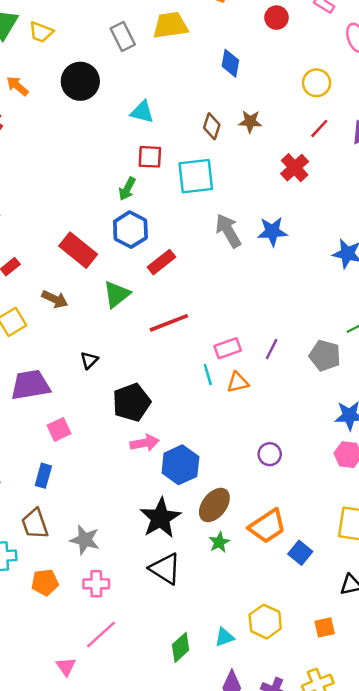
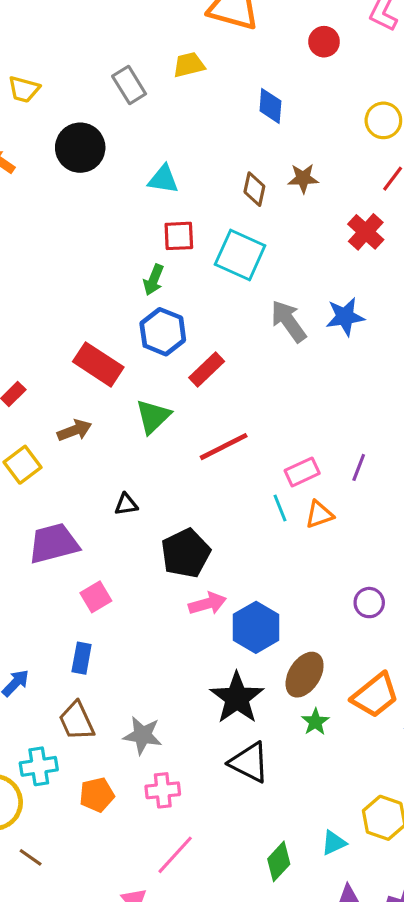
yellow trapezoid: (170, 25) -> (189, 65), size x0.7
cyan square: (196, 176) -> (240, 255), turned 36
brown arrow: (55, 299) -> (74, 430), turned -40
black triangle: (89, 360) -> (126, 504), turned 42

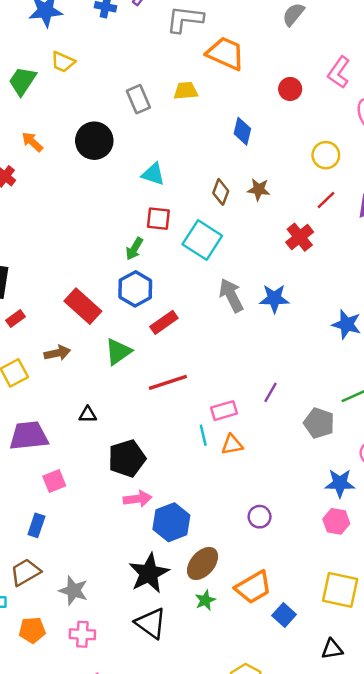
yellow trapezoid: (24, 89) -> (63, 62), moved
purple line: (359, 467) -> (270, 392), moved
brown trapezoid: (77, 721) -> (25, 572), turned 76

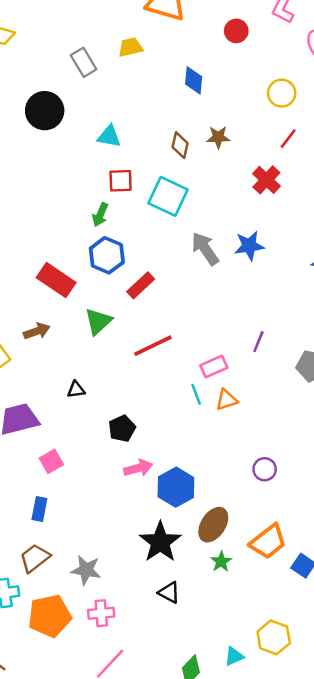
black pentagon: (127, 458) -> (122, 428), size x0.7
black triangle: (151, 623) -> (169, 592), size x0.7
orange pentagon: (32, 630) -> (50, 616), size x1.6

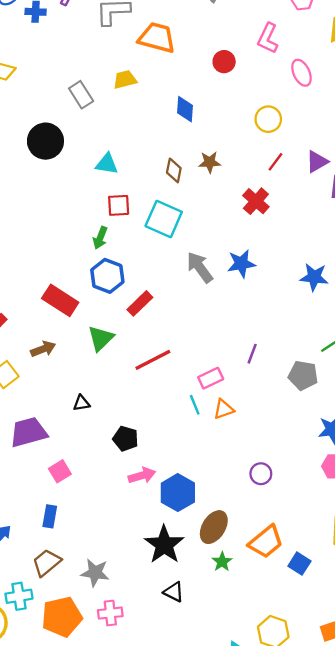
black pentagon: (122, 428) -> (126, 439), turned -30

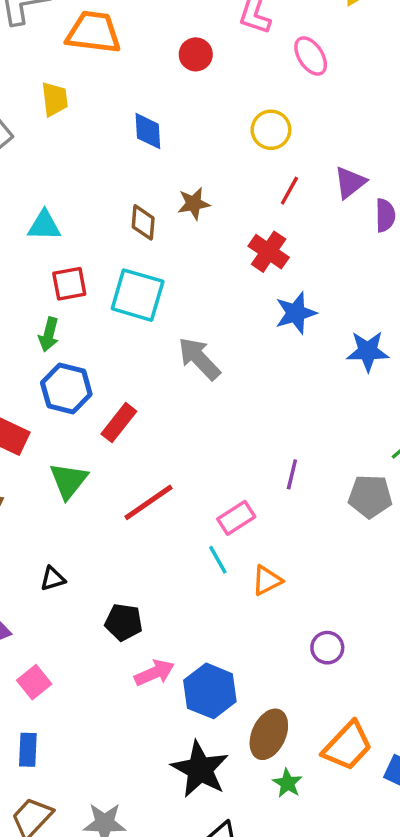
yellow trapezoid: (125, 79) -> (55, 99), turned 105
blue star: (241, 264) -> (296, 313), moved
orange triangle: (224, 409) -> (267, 581), moved

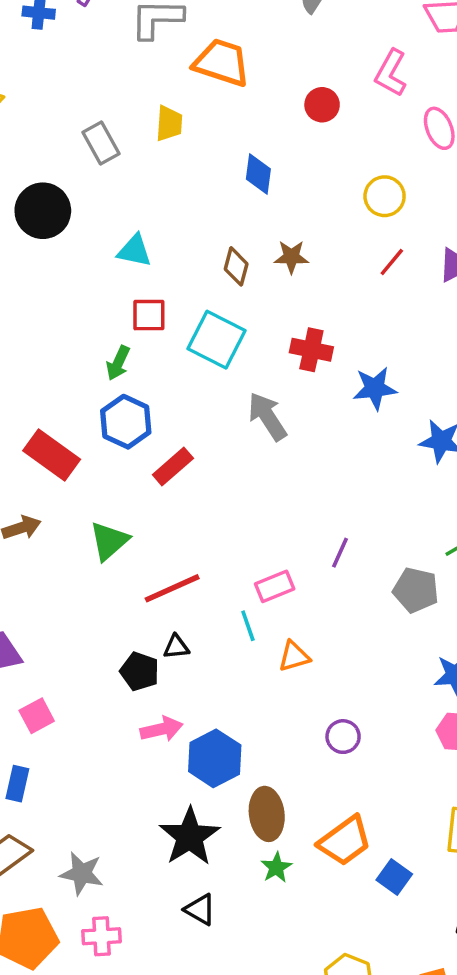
red cross: (269, 252) -> (311, 350), moved, turned -33
green triangle: (69, 481) -> (109, 541), moved
red line: (148, 502) -> (172, 588), moved
black triangle: (53, 579) -> (176, 647), moved
brown ellipse: (269, 734) -> (267, 814), turned -42

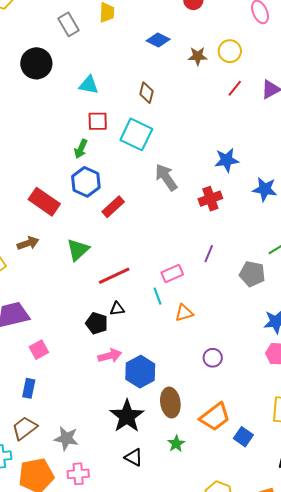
blue diamond: (258, 174) -> (158, 40), turned -70
brown star: (291, 257) -> (198, 56), moved
red cross: (311, 350) -> (210, 199), moved, turned -30
green star: (276, 867) -> (176, 444), moved

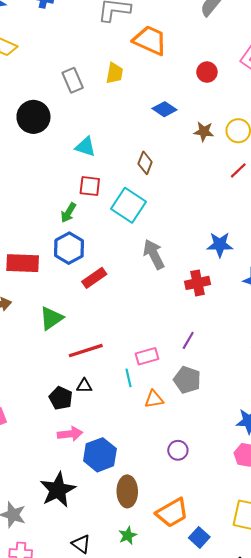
red rectangle: (44, 202) -> (23, 263), turned -40
gray pentagon: (252, 274) -> (187, 380), moved
black star: (127, 416) -> (58, 490), moved

